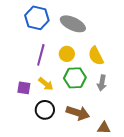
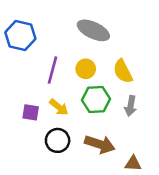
blue hexagon: (37, 18) -> (20, 36), moved

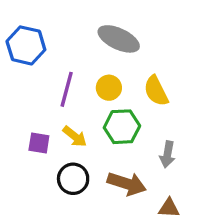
gray arrow: (130, 106) -> (167, 154), moved

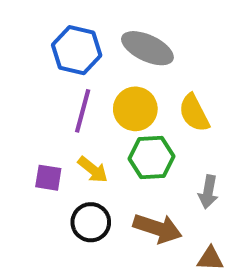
blue hexagon: (26, 45) -> (77, 50), moved
yellow circle: (109, 88) -> (135, 109), size x1.4

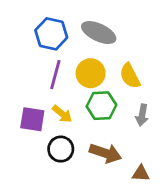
purple square: (48, 178) -> (32, 119), size x1.4
gray arrow: (208, 192) -> (142, 115), moved

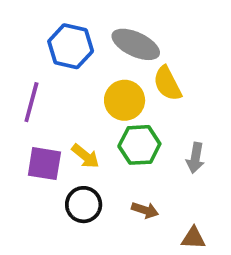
purple line: (55, 75) -> (31, 102), moved
yellow semicircle: (130, 76) -> (167, 83), moved
brown arrow: (105, 153) -> (145, 210), size x0.6

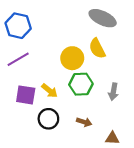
gray ellipse: (136, 44) -> (103, 18), moved
blue hexagon: (71, 46) -> (18, 26), moved
purple line: (31, 102) -> (18, 59), turned 45

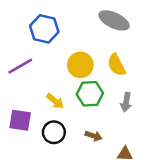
blue hexagon: (18, 26) -> (44, 29), moved
yellow semicircle: (97, 48) -> (116, 65), moved
purple square: (26, 95) -> (20, 120), moved

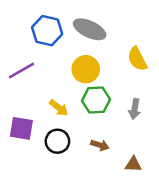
gray ellipse: (114, 20) -> (90, 29), moved
yellow semicircle: (116, 65) -> (137, 59), moved

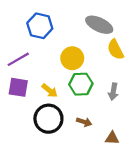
gray ellipse: (90, 29) -> (99, 25), moved
purple square: (21, 128) -> (18, 87), moved
black circle: (57, 141) -> (48, 119), size x1.4

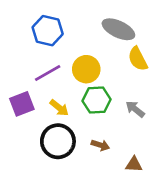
purple line: (18, 59) -> (48, 73), moved
purple square: (18, 87) -> (22, 104), turned -30
gray arrow: (113, 92) -> (135, 109), turned 119

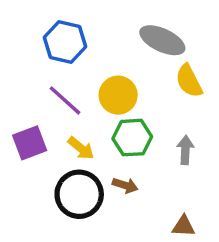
purple line: (48, 73) -> (65, 100), turned 72
gray arrow: (135, 109) -> (185, 150), turned 54
brown arrow: (100, 145) -> (125, 185), moved

